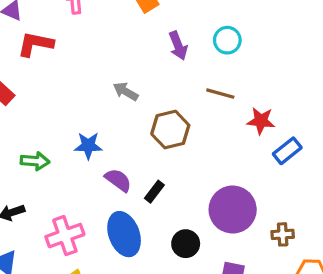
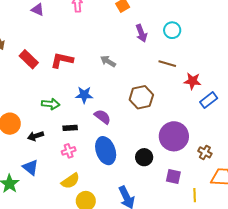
red L-shape: (35, 44) -> (62, 60), moved
brown hexagon: (170, 130) -> (141, 97), moved
black rectangle: (154, 192) -> (70, 128), moved, turned 48
brown cross: (283, 234) -> (205, 152), turned 32
pink cross: (65, 236) -> (69, 151), size x0.6

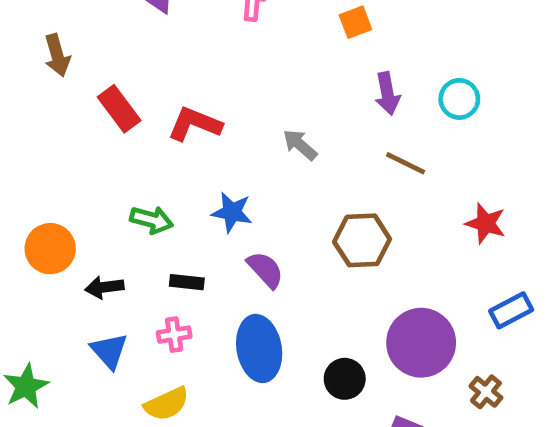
brown line: (167, 64) -> (406, 163), moved
blue rectangle: (209, 100) -> (511, 310), moved
blue triangle: (31, 167) -> (109, 351), moved

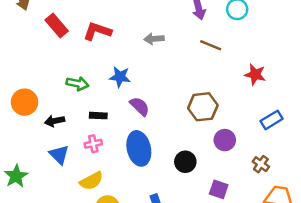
gray arrow: (300, 145) -> (154, 39), turned -42
brown hexagon: (362, 240) -> (203, 107), moved
purple circle: (421, 343) -> (225, 140), size x0.6

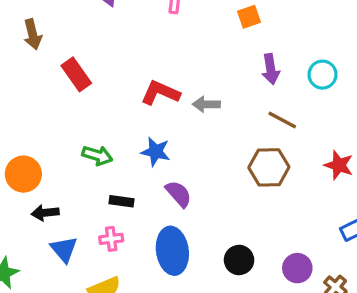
red L-shape: (97, 31) -> (160, 93), moved
brown hexagon: (203, 107) -> (269, 167), moved
black arrow: (55, 121) -> (45, 213), moved
purple circle: (225, 140) -> (297, 268), moved
black circle: (185, 162) -> (239, 260), moved

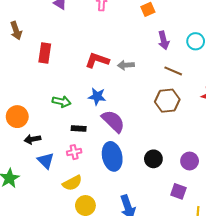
red rectangle: (76, 74) -> (45, 53), turned 48
purple semicircle: (179, 194) -> (113, 121), size x1.4

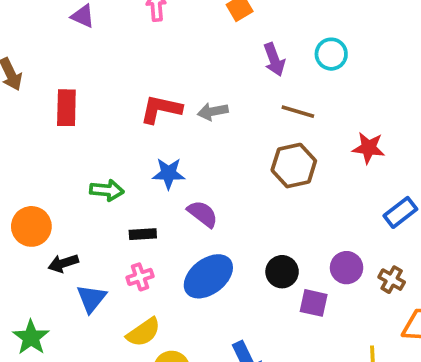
purple semicircle: (113, 121) -> (203, 214), size x0.7
blue ellipse: (112, 156) -> (208, 276), turned 72
blue triangle: (46, 161) -> (91, 298), turned 30
purple square: (178, 191) -> (314, 303), moved

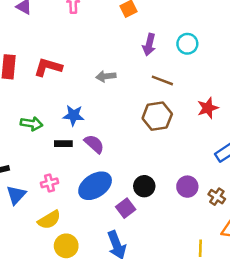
purple arrow: (274, 60) -> (149, 45), turned 30
red L-shape: (161, 109) -> (48, 67), moved
red star: (369, 148) -> (208, 108), turned -30
black rectangle: (143, 234) -> (63, 144), moved
purple square: (314, 303) -> (126, 208), moved, turned 36

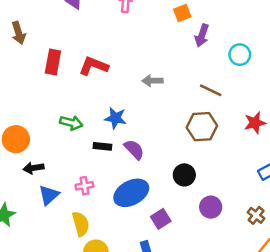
purple arrow: (149, 45) -> (202, 35), moved
black circle: (144, 186) -> (184, 175), moved
purple circle: (187, 187) -> (211, 207), moved
yellow semicircle: (49, 220) -> (81, 224), turned -80

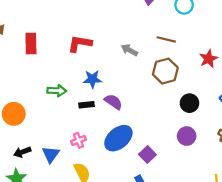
red L-shape: (94, 66) -> (80, 44), moved
gray arrow: (152, 81) -> (129, 50), moved, turned 42
black arrow: (34, 168) -> (22, 152), moved
black circle: (184, 175) -> (190, 103), moved

